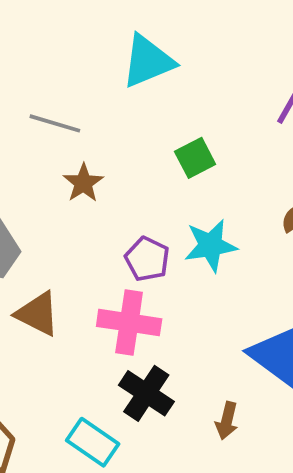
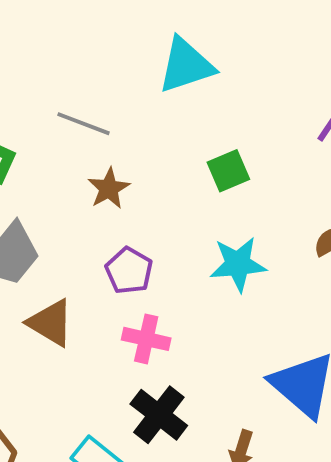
purple pentagon: (147, 259) -> (129, 271), moved
pink cross: (129, 323) -> (146, 339), size x0.7

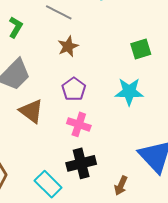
green square: (228, 171) -> (141, 49), moved
black cross: (159, 415) -> (81, 163), turned 32

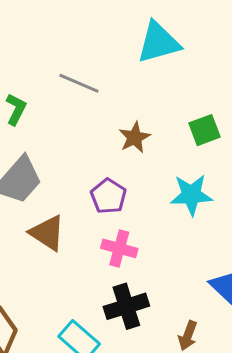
brown star: (68, 46) -> (135, 137), moved

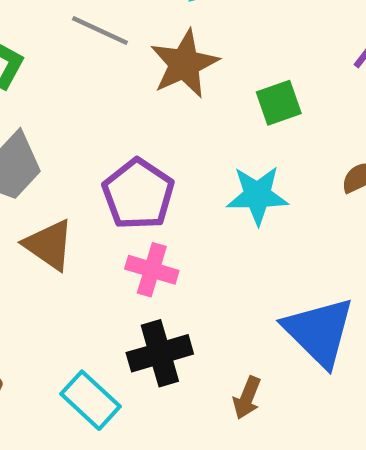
brown star: (135, 137) -> (184, 64), moved, size x1.5
purple pentagon: (108, 196) -> (138, 194), size x1.4

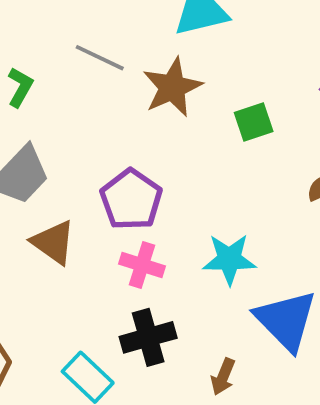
cyan star: (257, 195) -> (229, 259), moved

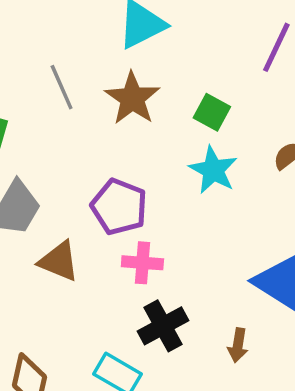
gray line: (100, 58) -> (62, 87), turned 54
green square: (254, 122) -> (212, 112), turned -30
cyan star: (229, 259) -> (213, 170), moved, turned -30

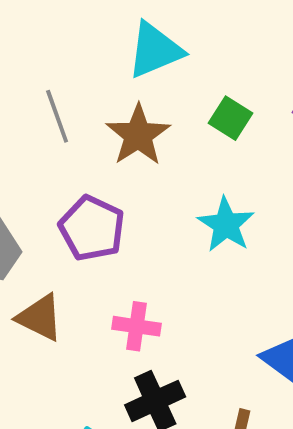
green square: (212, 112) -> (231, 118), moved
purple pentagon: (119, 207) -> (92, 228), moved

